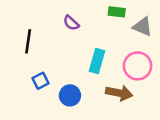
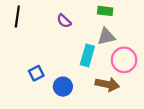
gray triangle: (142, 27) -> (106, 37), moved, turned -36
black line: (28, 41) -> (17, 17), moved

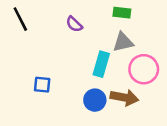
black line: (17, 17) -> (20, 19), turned -35
blue square: (36, 73) -> (42, 85), turned 32
blue circle: (63, 87) -> (95, 100), moved

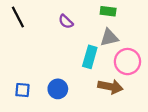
blue square: (42, 85) -> (22, 90), moved
blue circle: (95, 100) -> (58, 89), moved

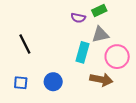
green rectangle: (108, 11) -> (99, 10), turned -32
black line: (18, 17) -> (25, 44), moved
purple semicircle: (66, 22) -> (78, 18), moved, turned -32

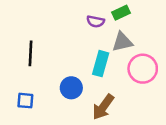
black line: (25, 44) -> (30, 53), turned 30
brown arrow: (101, 80) -> (103, 107), moved, turned 115
blue circle: (53, 82) -> (71, 88), moved

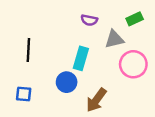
green rectangle: (121, 13) -> (135, 19), moved
cyan rectangle: (101, 64) -> (81, 58), moved

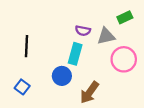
purple semicircle: (89, 20) -> (83, 31), moved
blue square: (24, 94) -> (22, 87), turned 32

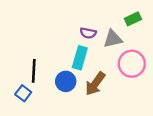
black line: (27, 46) -> (34, 71), moved
brown arrow: (89, 92) -> (95, 84), moved

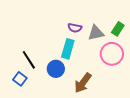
green rectangle: (133, 19) -> (118, 29), moved, turned -32
black line: (34, 71) -> (29, 60), turned -36
brown arrow: (95, 84) -> (83, 83), moved

